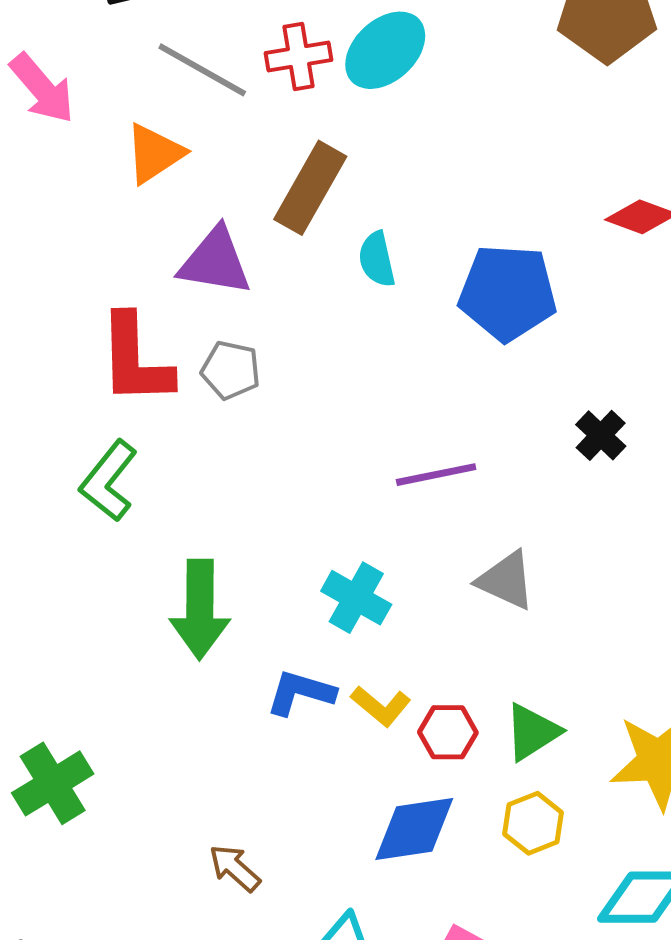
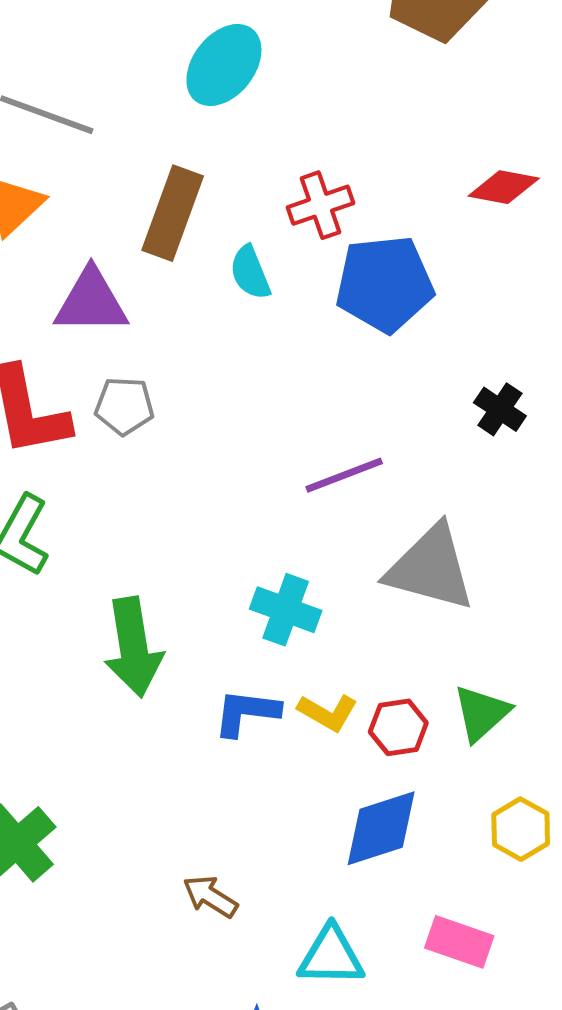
red cross: (298, 56) -> (321, 205), moved
gray triangle: (506, 580) -> (431, 568), size x1.5
yellow hexagon: (533, 823) -> (521, 829), moved

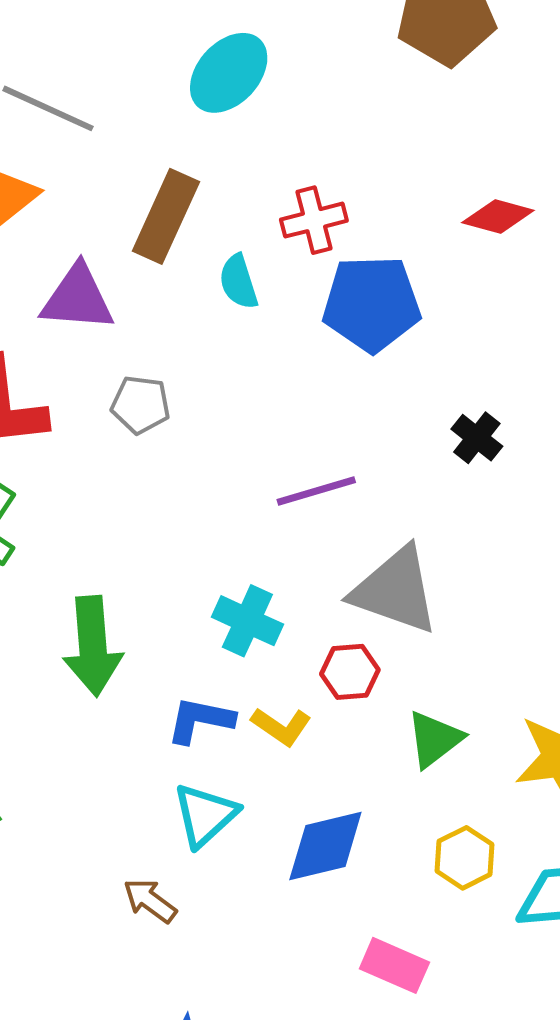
gray pentagon: (124, 406) -> (141, 405), moved
red hexagon: (398, 727) -> (350, 672), moved
cyan triangle: (331, 956) -> (205, 815), moved, turned -48

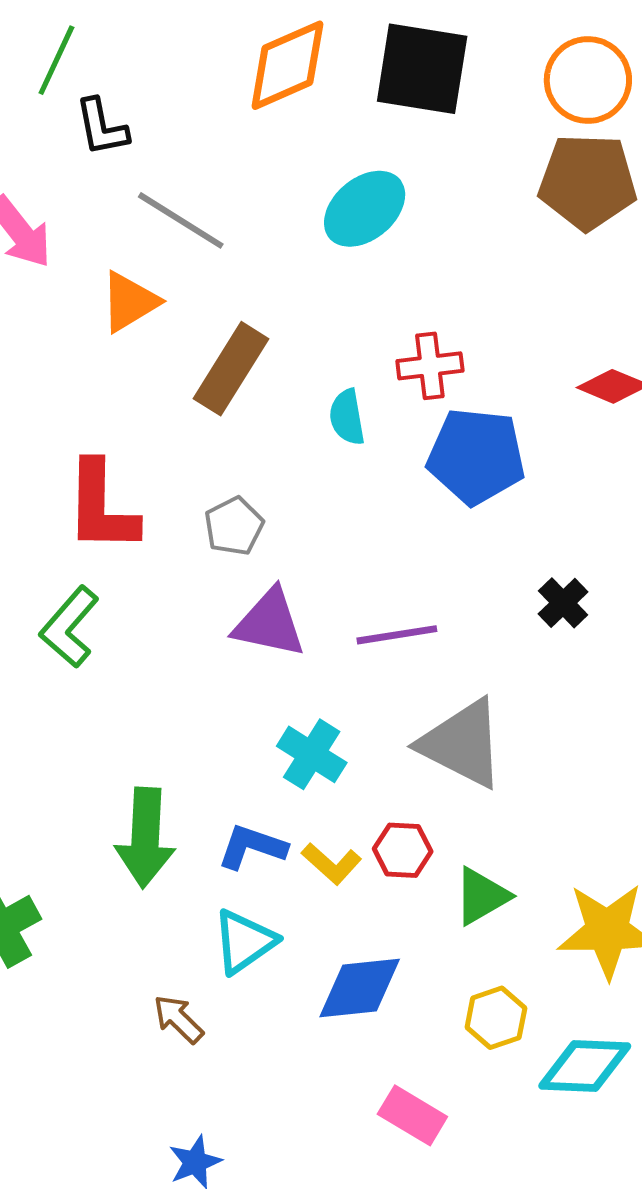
brown rectangle: (166, 216) -> (231, 369), moved
purple triangle: (78, 298) -> (269, 623), moved
gray pentagon: (141, 405) -> (234, 526), turned 30
green arrow: (93, 646) -> (145, 838), moved
red hexagon: (350, 672) -> (403, 850), moved

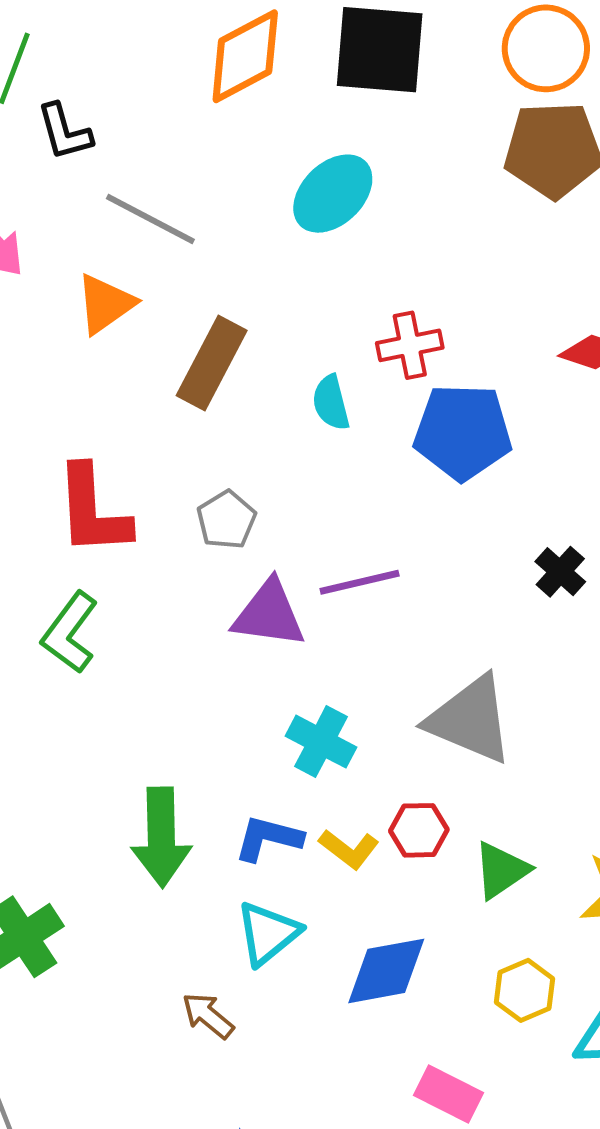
purple line: (397, 635) -> (360, 582), moved

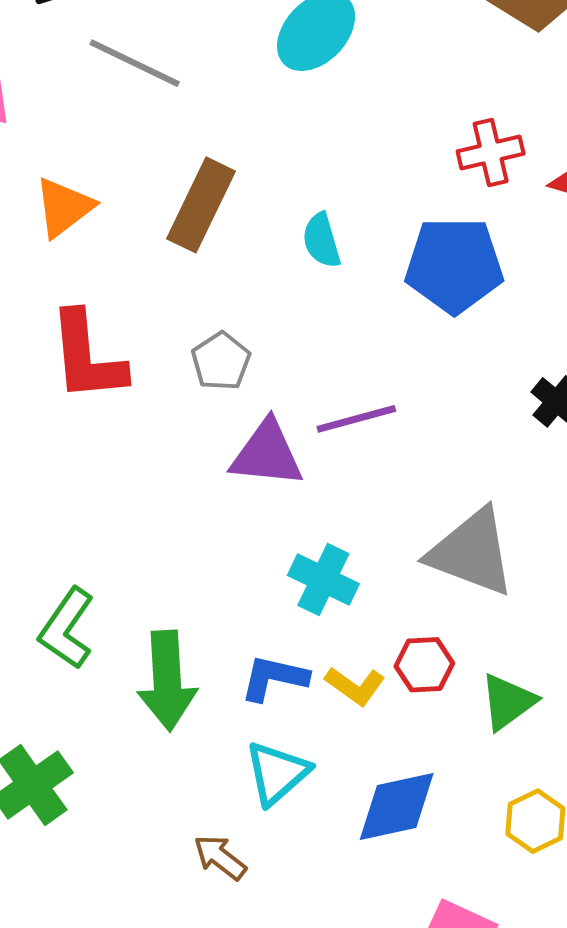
orange triangle: (105, 304) -> (64, 207), moved
red cross: (410, 345) -> (491, 153), moved
green L-shape: (70, 633) -> (67, 628), moved

